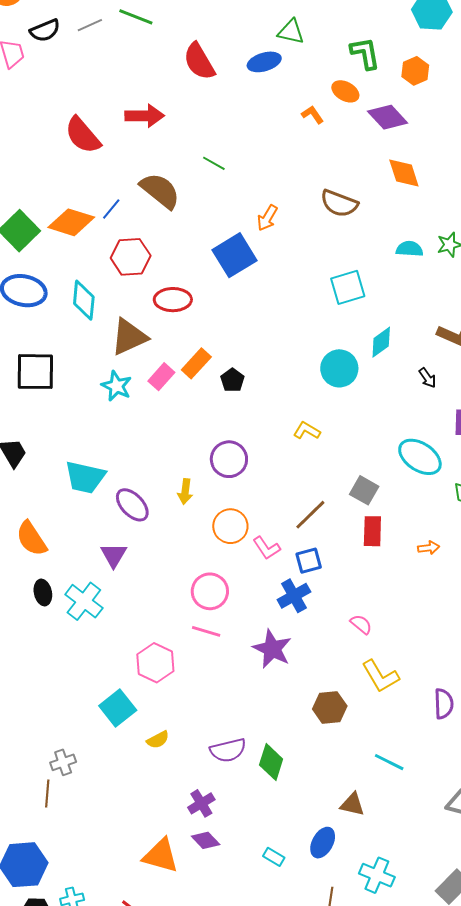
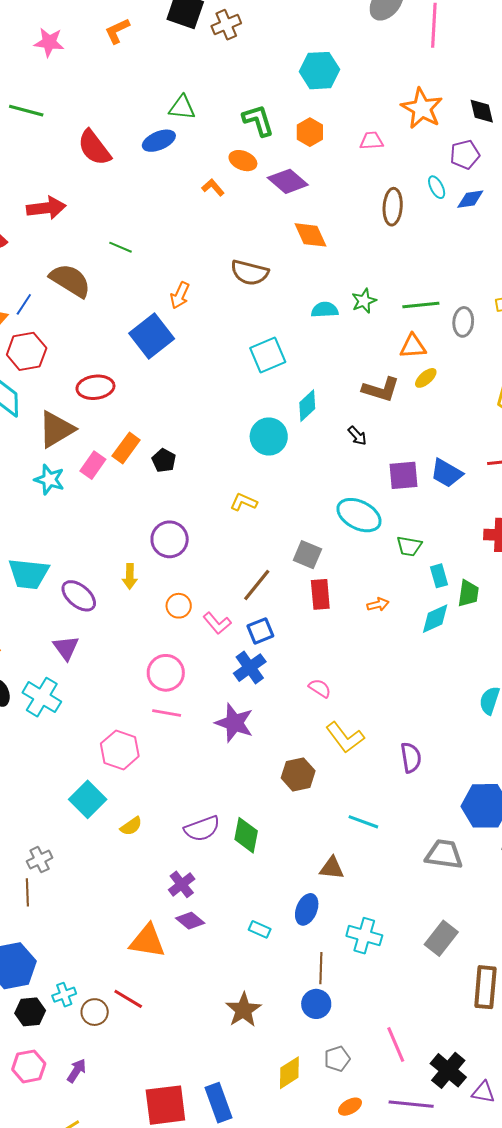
red hexagon: (131, 257) -> (27, 351), moved
orange circle: (230, 526) -> (179, 606), size x0.7

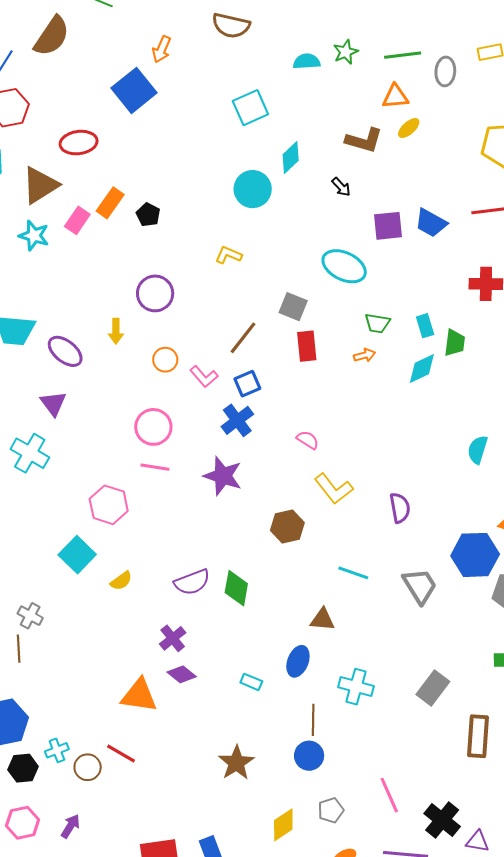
brown semicircle: (70, 281) -> (52, 36), turned 93
green trapezoid: (409, 546) -> (377, 323), moved
gray trapezoid: (444, 854) -> (420, 586), moved, turned 51
gray cross: (40, 860) -> (30, 616), turned -35

